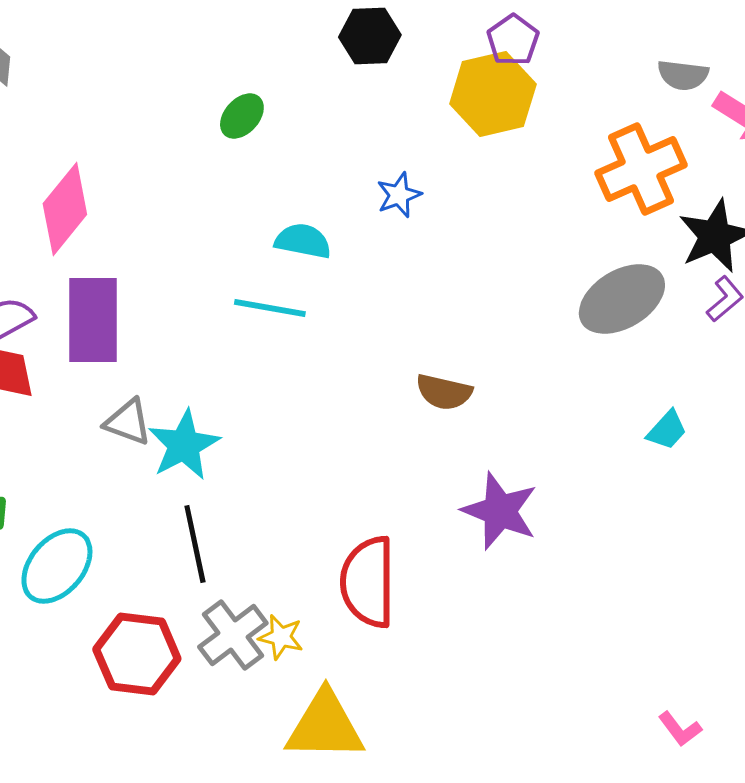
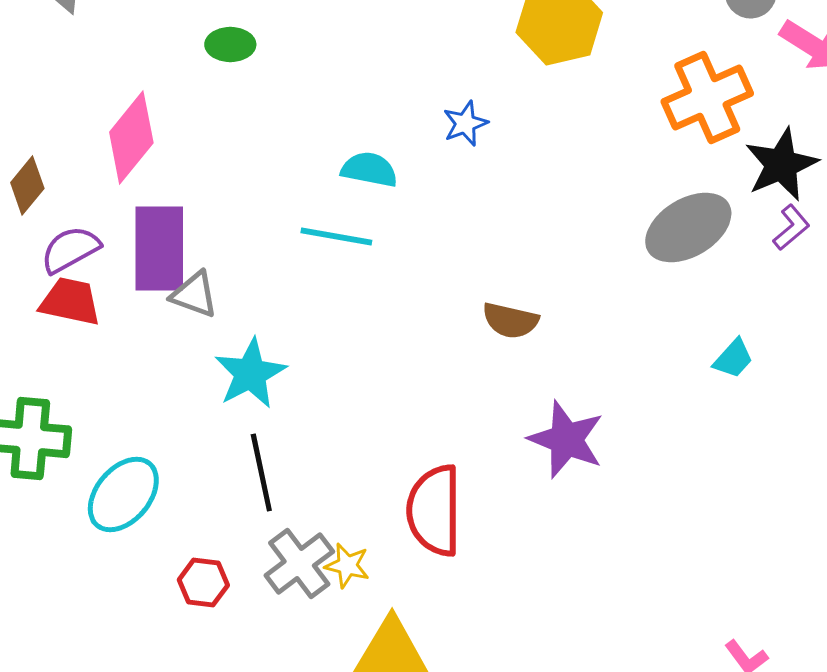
green ellipse: (242, 116) -> (230, 44), moved, turned 48
gray triangle: (128, 422) -> (194, 294), moved
red hexagon: (137, 654) -> (203, 582), size x0.6

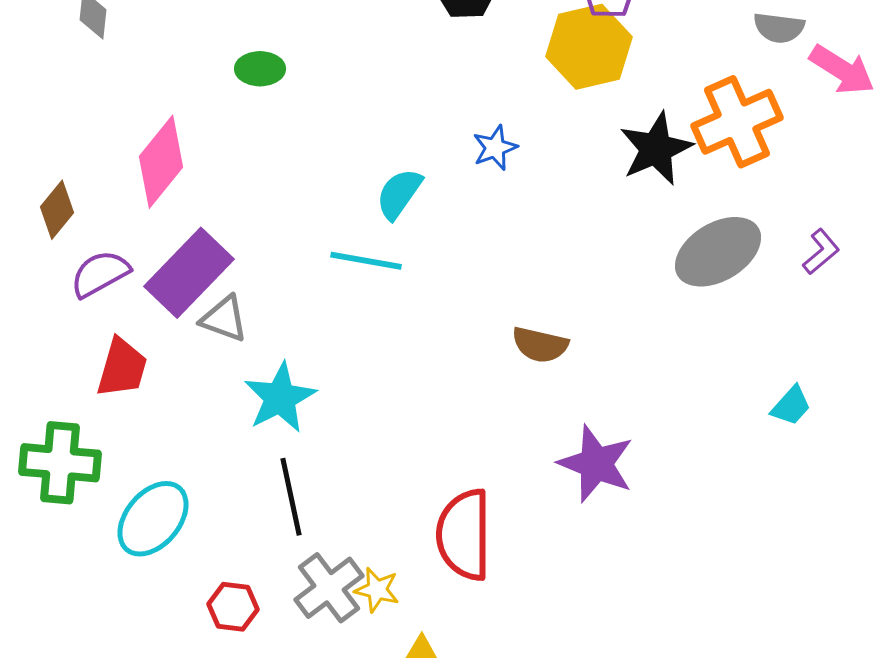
black star: (781, 164) -> (656, 149), moved
cyan semicircle: (369, 170) -> (399, 194), turned -66
purple rectangle: (159, 248) -> (189, 273), turned 44
red trapezoid: (70, 302) -> (122, 368), moved, turned 94
cyan trapezoid: (733, 358) -> (791, 406), moved

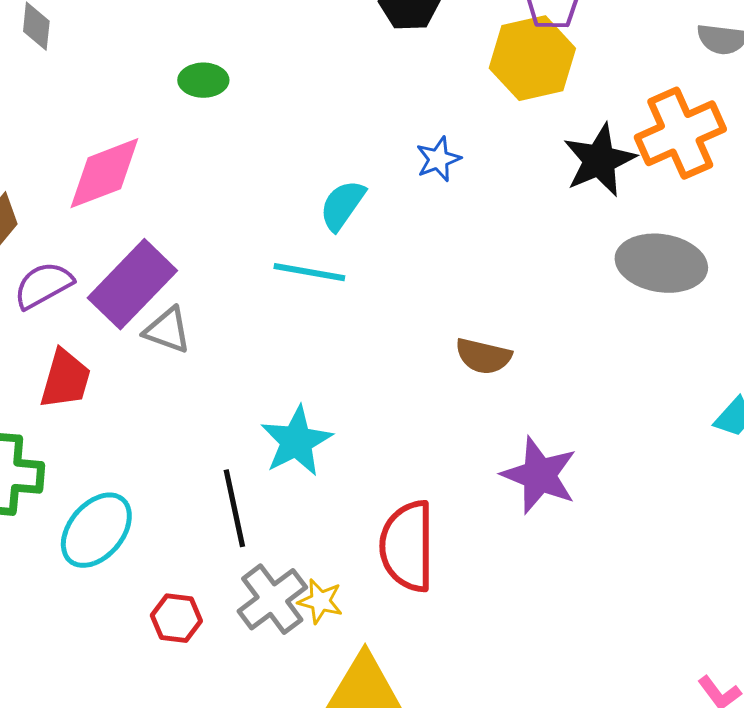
pink diamond: (161, 162) -> (104, 173), turned 30
gray ellipse: (718, 252) -> (661, 263), turned 40
cyan star: (280, 398) -> (296, 441), moved

